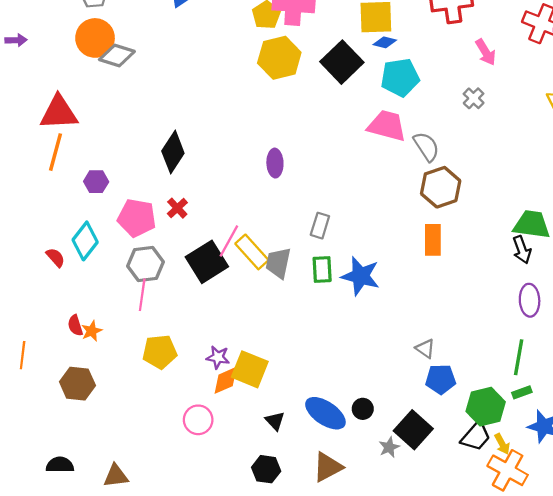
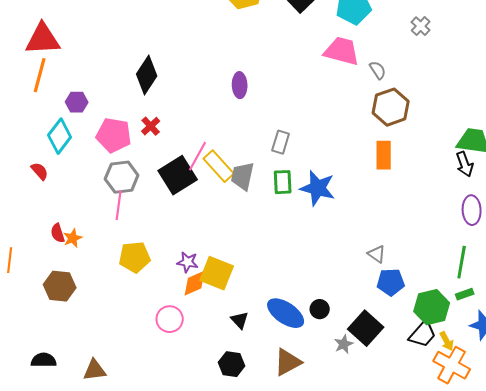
gray semicircle: (426, 147) -> (378, 70), size x0.7
cyan diamond: (85, 241) -> (60, 136), moved

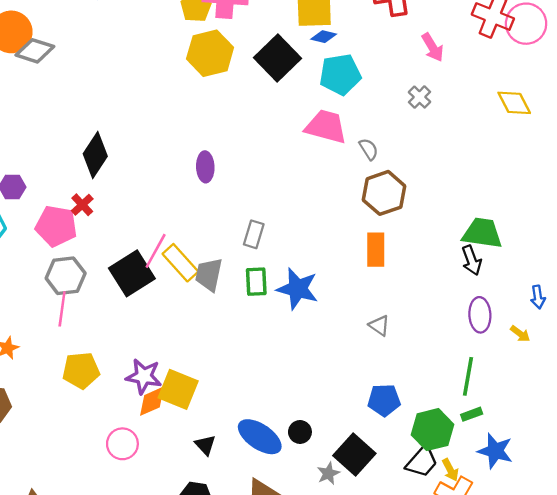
red cross: (151, 126) -> (82, 205), moved
gray triangle: (377, 254) -> (379, 325), moved
purple star: (188, 262) -> (144, 376), size x1.4

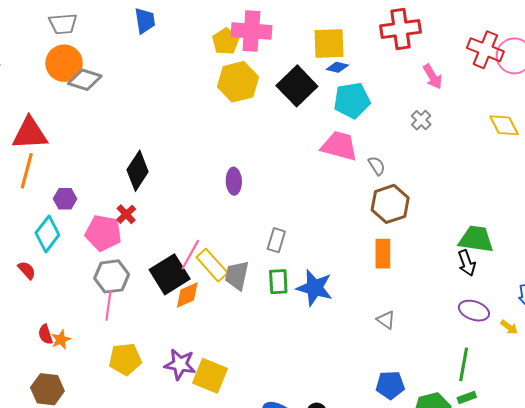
purple ellipse: (480, 315) -> (474, 311), turned -68
orange diamond: (152, 401) -> (187, 295), moved

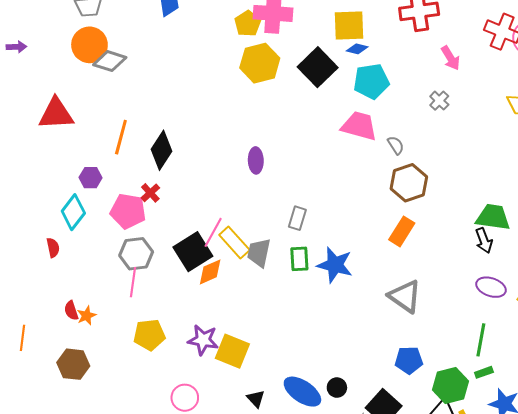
orange line: (27, 171) -> (121, 137), moved
orange rectangle: (383, 254) -> (402, 231), turned 32
red semicircle: (27, 270) -> (53, 248), turned 30
gray triangle: (386, 320) -> (405, 296), size x1.8

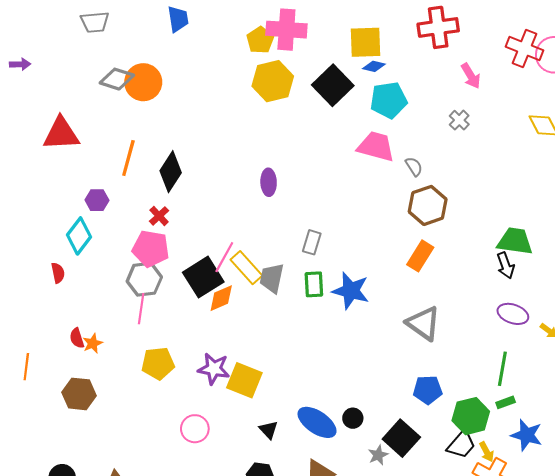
orange circle: (89, 45) -> (143, 82), moved
pink pentagon: (128, 211) -> (151, 249), moved

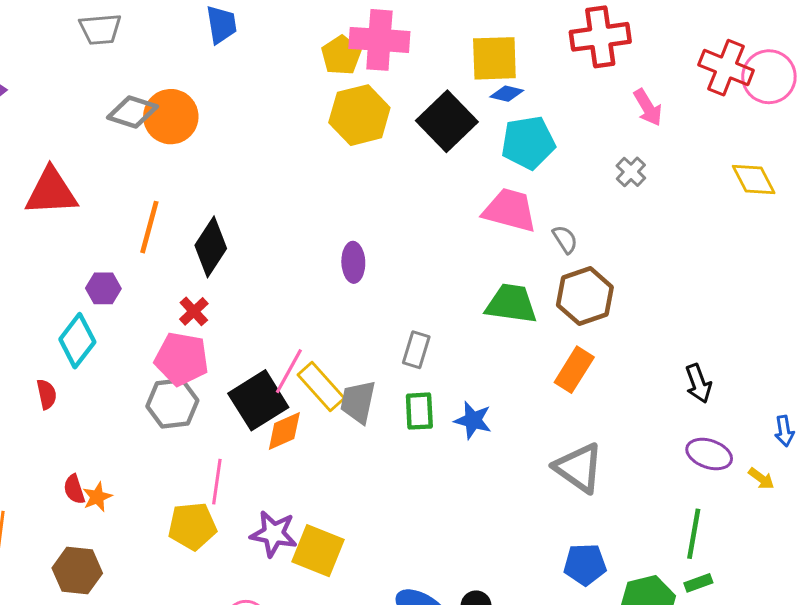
green trapezoid: (515, 241) -> (511, 304), moved
blue star: (351, 291) -> (473, 420), size x0.7
pink line: (141, 309) -> (217, 482), moved

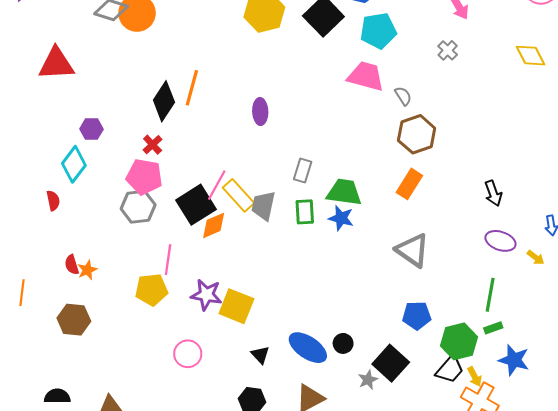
orange line: (149, 227) -> (192, 88), moved
green trapezoid: (511, 304) -> (344, 192), moved

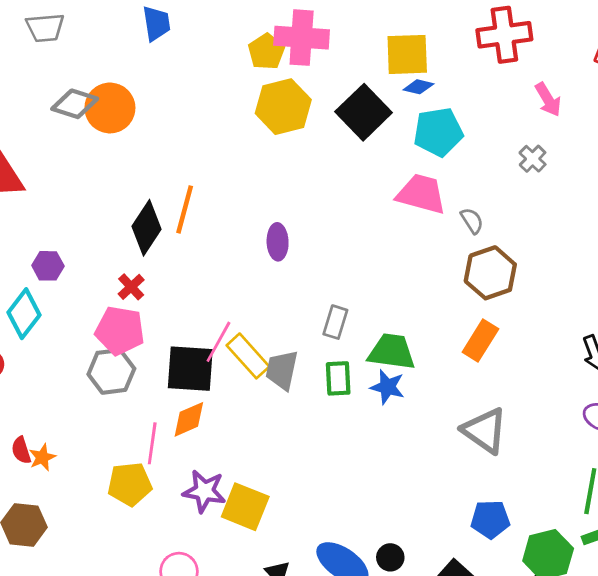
black square: (196, 205) -> (190, 369), turned 36
orange diamond: (214, 225) -> (189, 419), moved

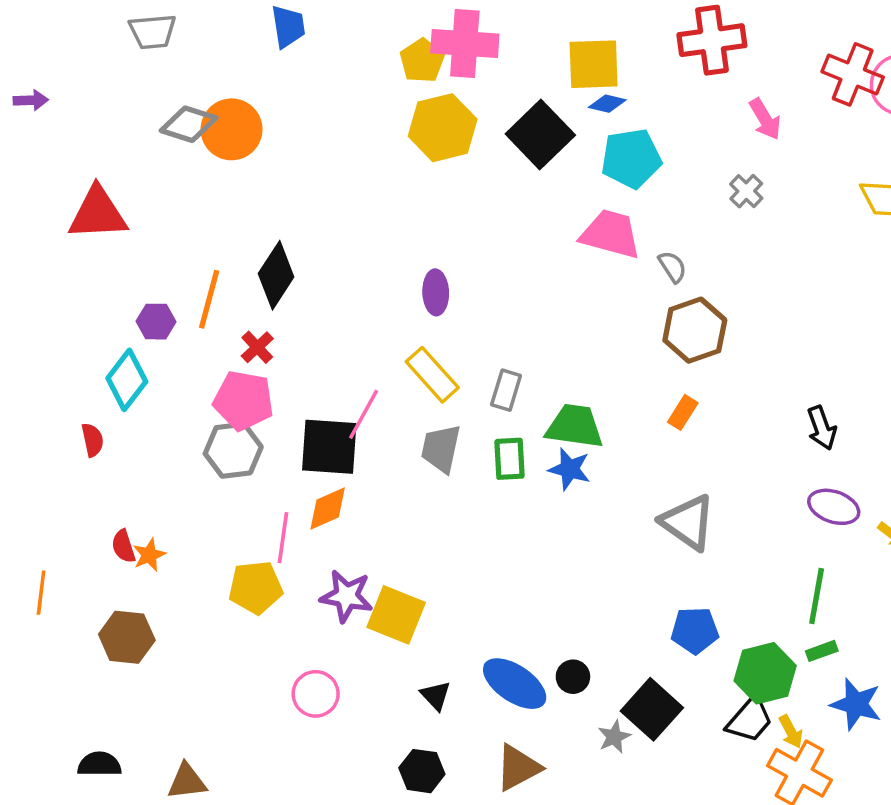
orange line: (185, 209) -> (209, 299), moved
orange rectangle: (480, 340) -> (683, 412), size x0.7
yellow rectangle: (248, 356) -> (432, 375), moved

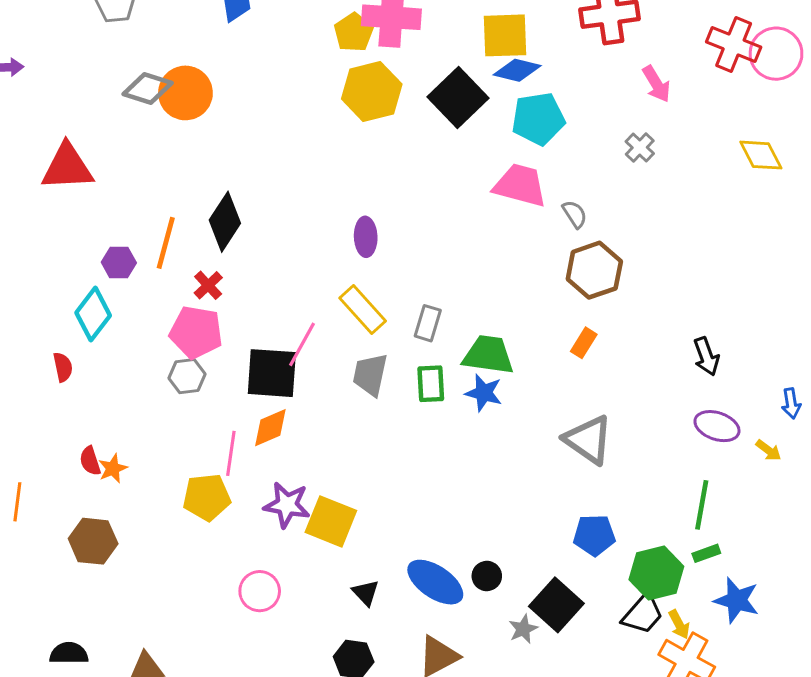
blue diamond: (607, 104) -> (517, 70), size x1.4
gray hexagon: (233, 450) -> (187, 376), size x0.7

